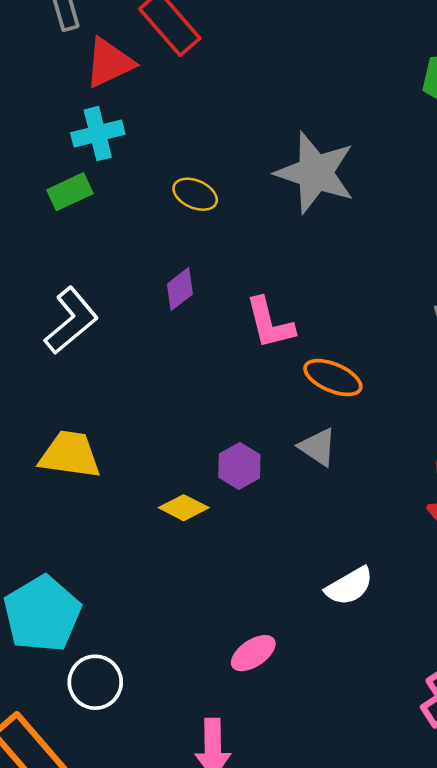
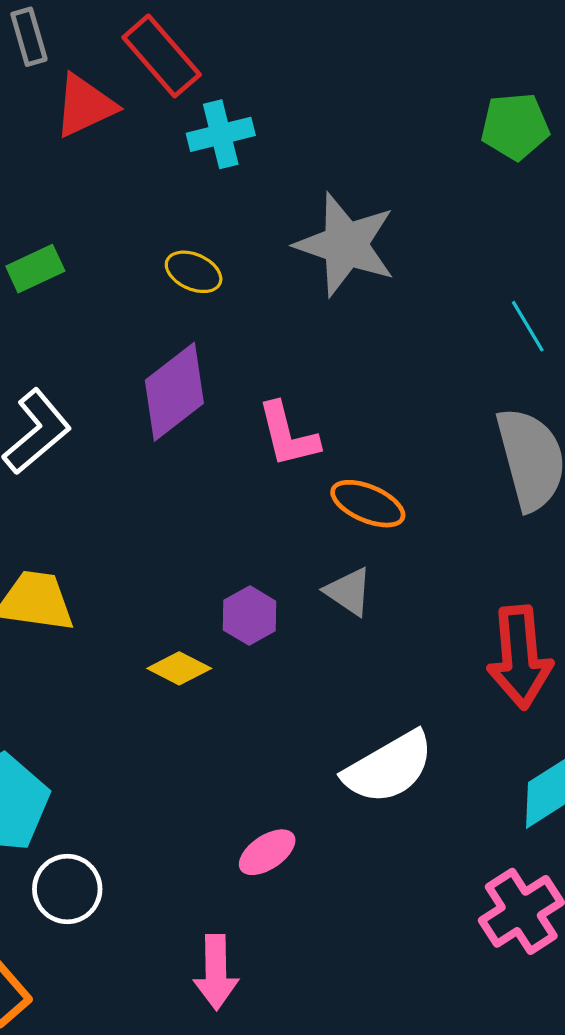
cyan cross: (98, 134) -> (221, 134), moved
purple diamond: (180, 289) -> (174, 392), size x1.8
white semicircle: (349, 586) -> (389, 767), size x1.5

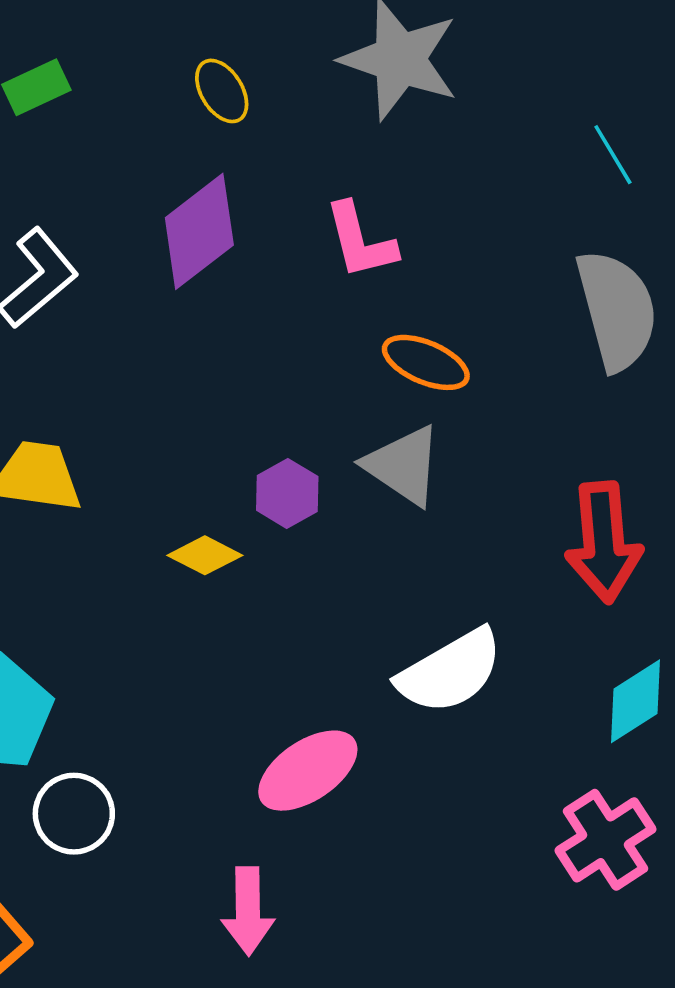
yellow ellipse: (194, 272) -> (222, 91), turned 34
pink L-shape: (288, 435) -> (360, 241), moved
gray triangle: (349, 592) -> (403, 465), size x1.4
pink ellipse: (267, 852) -> (308, 771), size x1.5

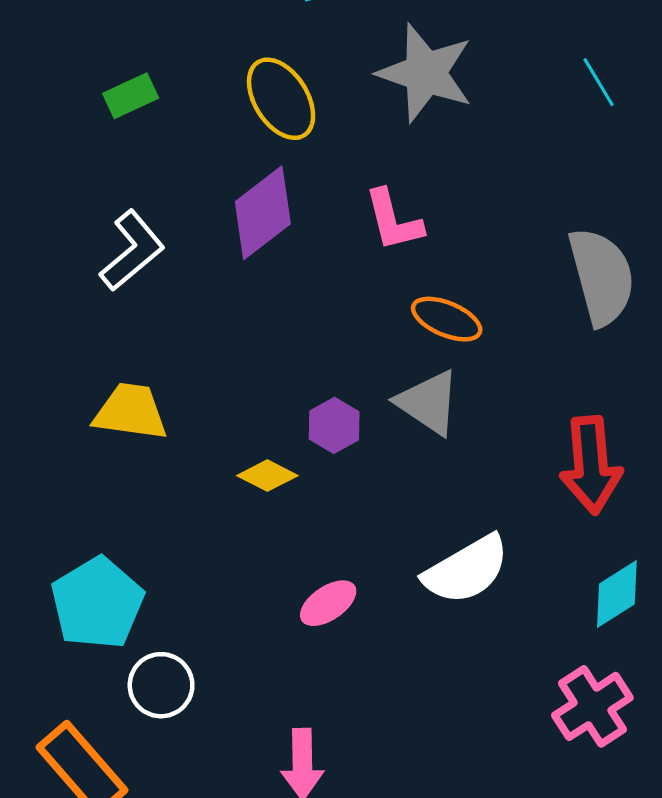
yellow ellipse: (222, 91) -> (281, 99), size x1.6
cyan line: (613, 155) -> (599, 82), moved
pink ellipse: (308, 771) -> (328, 603), moved, size x0.7

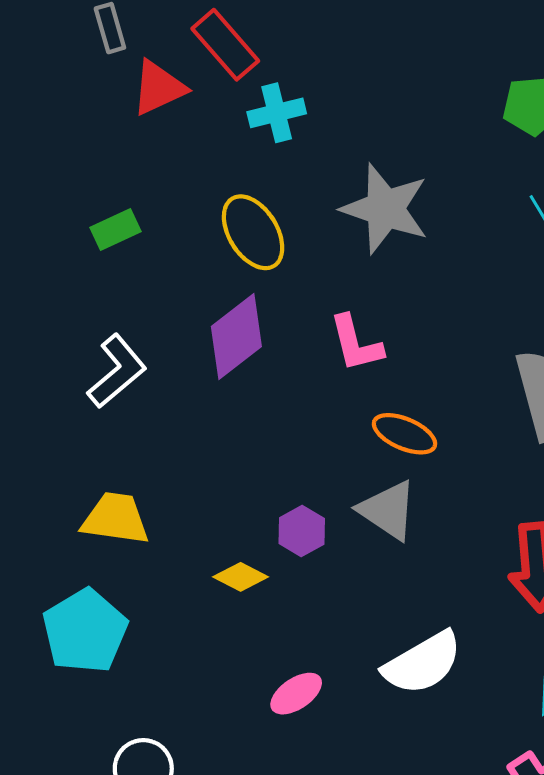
cyan pentagon: (97, 603) -> (85, 631), moved

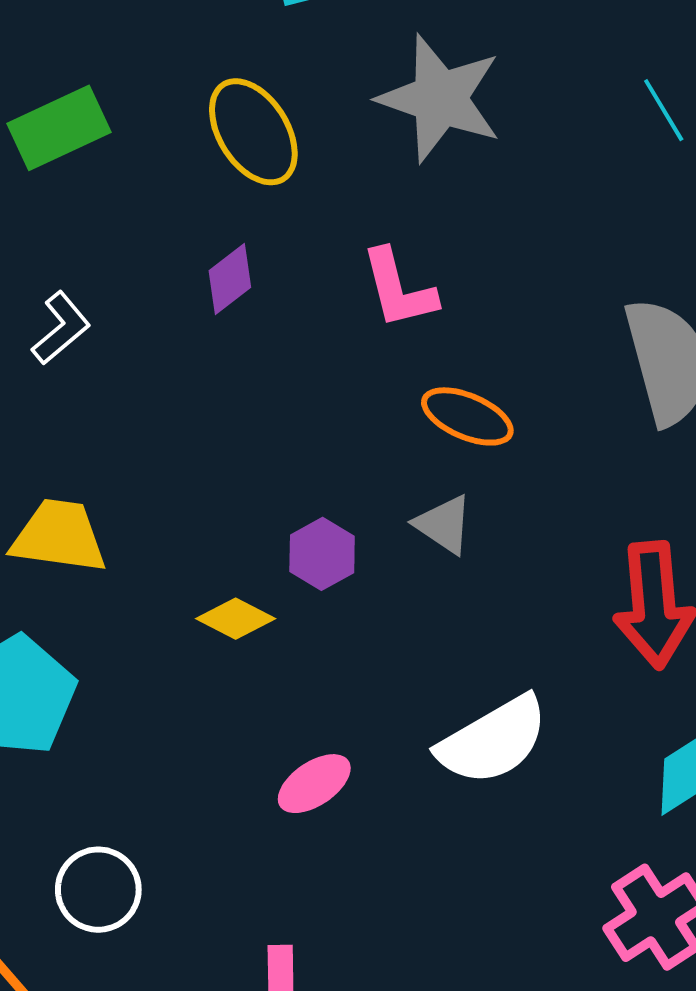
green rectangle: (115, 229) -> (59, 128), size x1.4
purple diamond: (236, 336) -> (230, 279), size x0.6
white L-shape: (117, 371) -> (61, 328), size x0.7
gray triangle: (388, 510) -> (444, 524), size x0.7

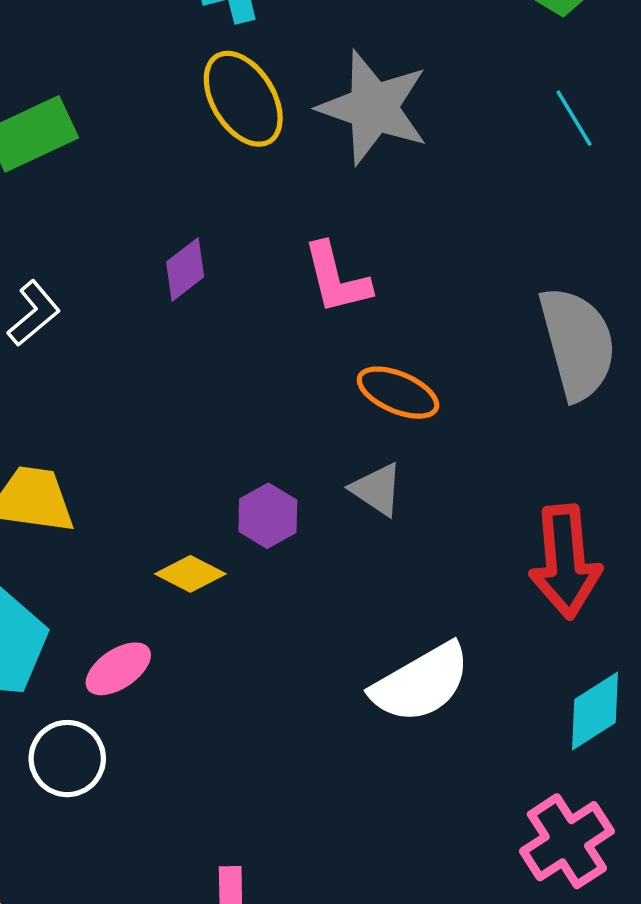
yellow ellipse: (253, 132) -> (243, 99), moved
pink ellipse: (314, 784) -> (118, 669), moved
white circle: (98, 890) -> (67, 759), moved

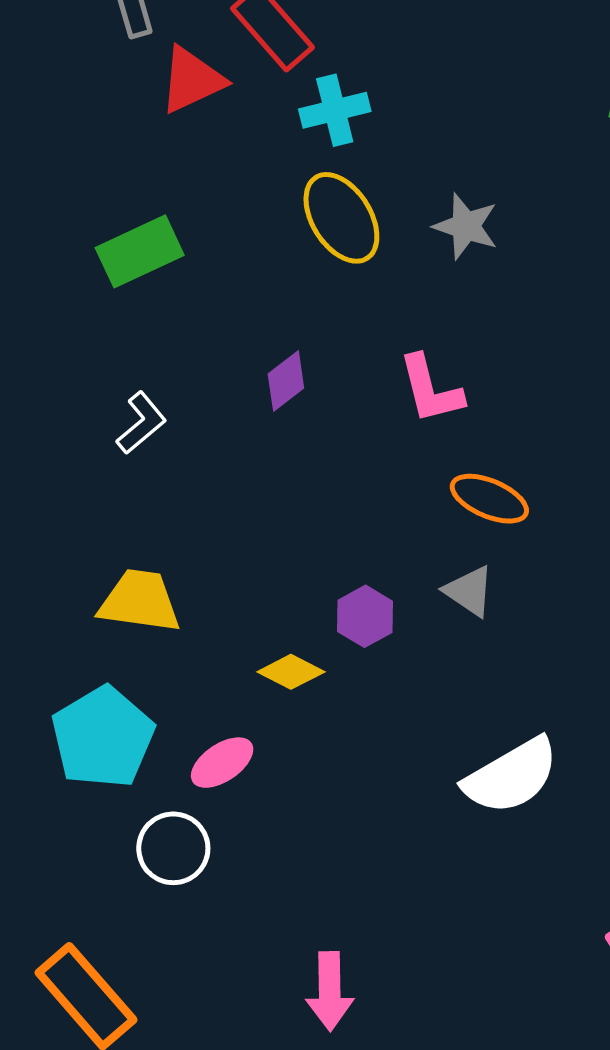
gray star: (373, 108) -> (466, 226), size x0.6

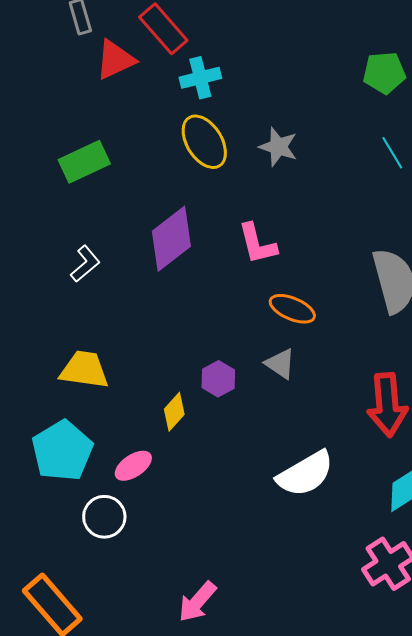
purple diamond: (286, 381) -> (171, 239), size x1.8
yellow diamond: (291, 672) -> (174, 412), turned -75
pink arrow: (330, 991) -> (197, 602), turned 42

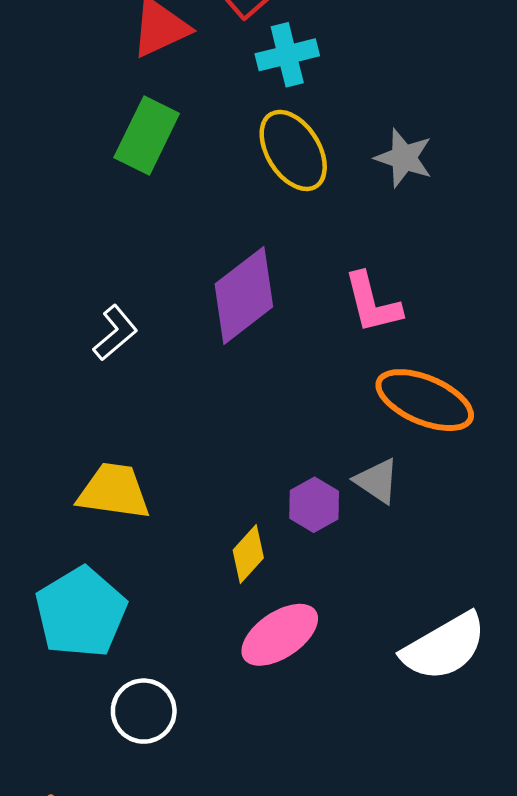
green rectangle: (84, 162) -> (147, 135), moved, turned -39
orange ellipse: (292, 309) -> (425, 400), size x1.4
gray triangle: (280, 364) -> (377, 481), moved
pink ellipse: (133, 466) -> (280, 635), moved, size x1.4

